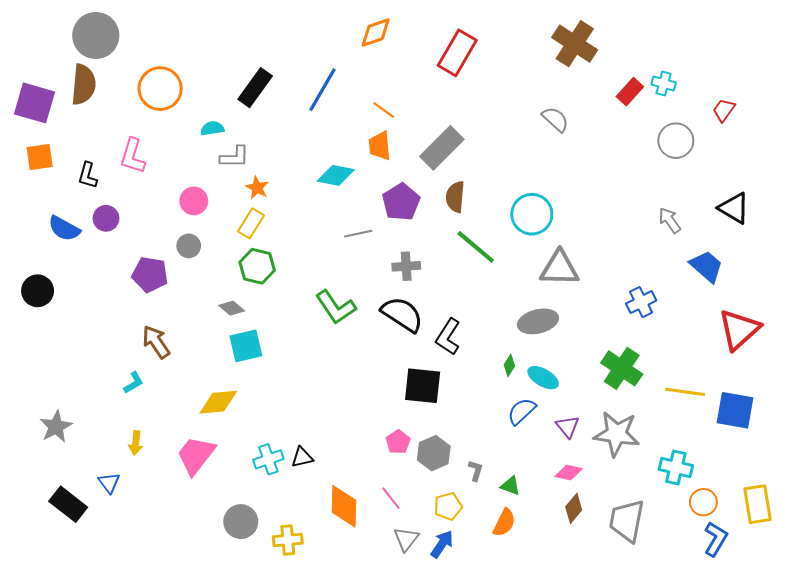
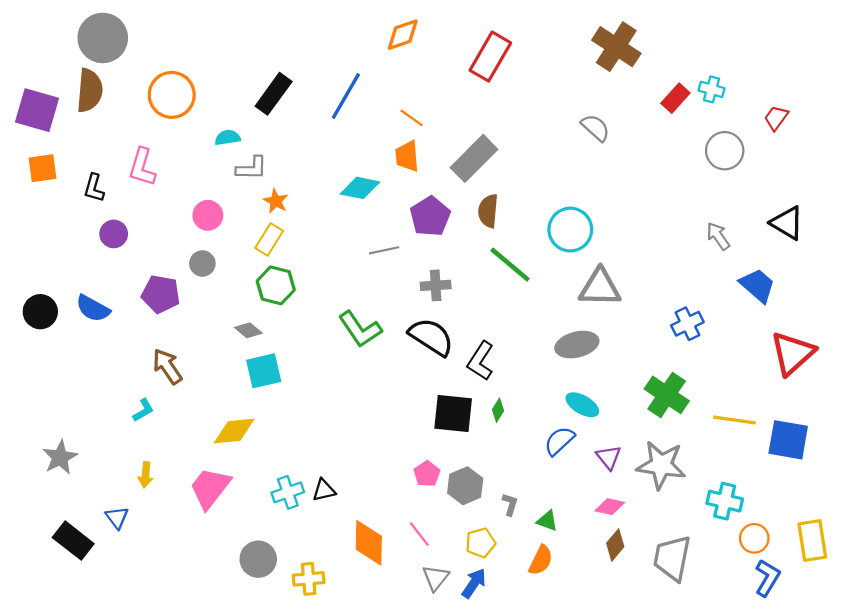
blue semicircle: (64, 229) -> (93, 308), moved
green diamond: (509, 365) -> (498, 410), moved

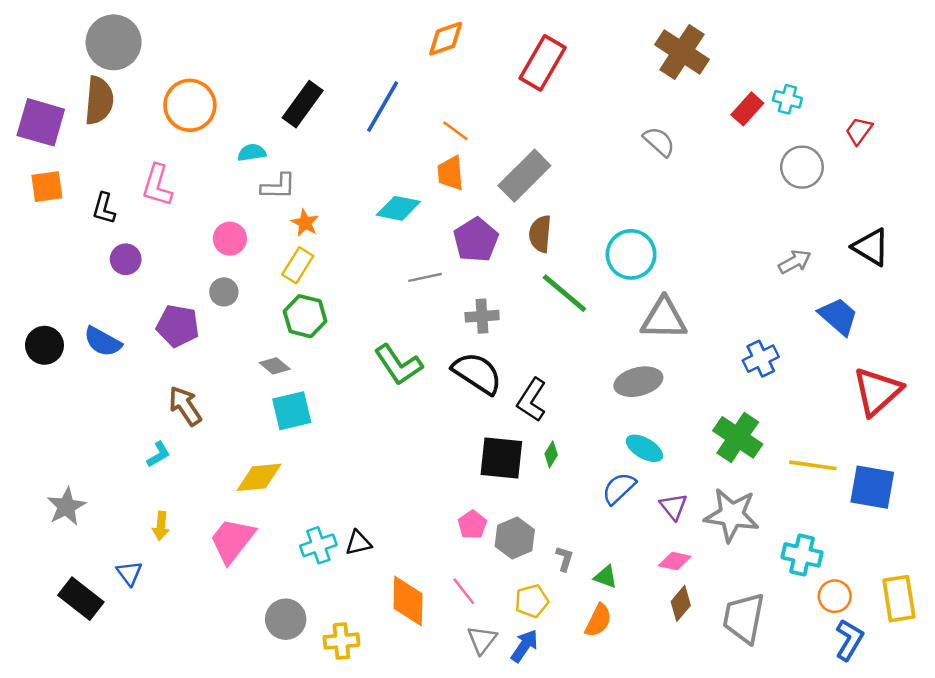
gray arrow: (718, 236) -> (795, 262), turned 96

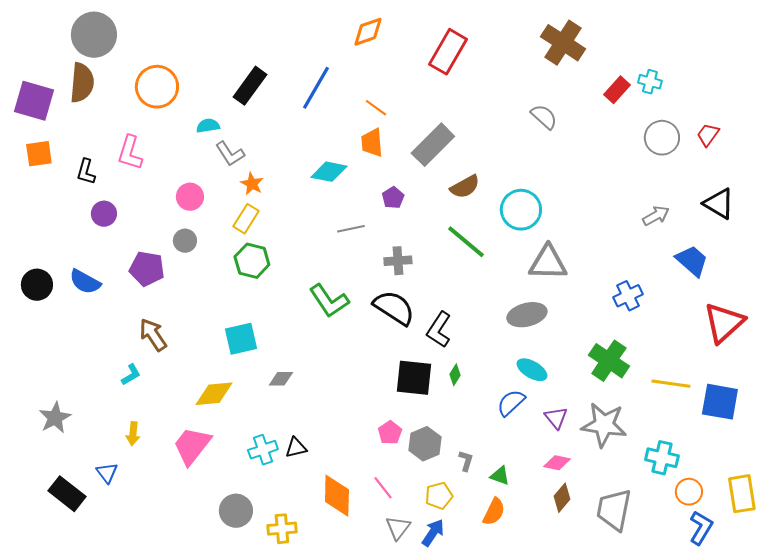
red trapezoid: (859, 131) -> (708, 135), moved
gray L-shape: (278, 187) -> (230, 154), turned 56
brown semicircle: (540, 234) -> (465, 187), moved, turned -124
purple pentagon: (476, 240) -> (393, 198), size x0.6
gray diamond: (275, 366) -> (281, 379), moved, turned -40

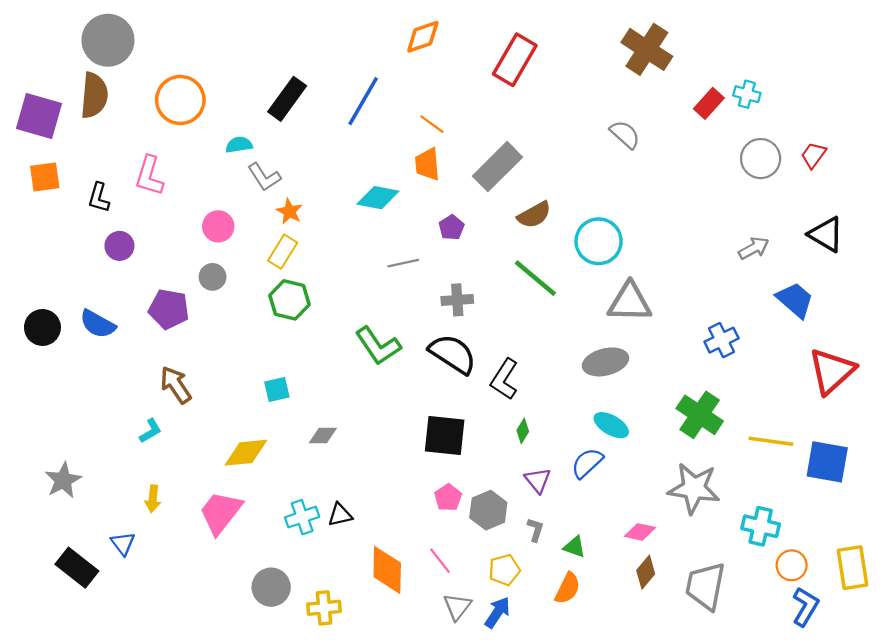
cyan square: (241, 339) -> (277, 390), size x0.7
black square: (414, 378) -> (445, 435), moved
purple triangle: (556, 418) -> (538, 480), moved

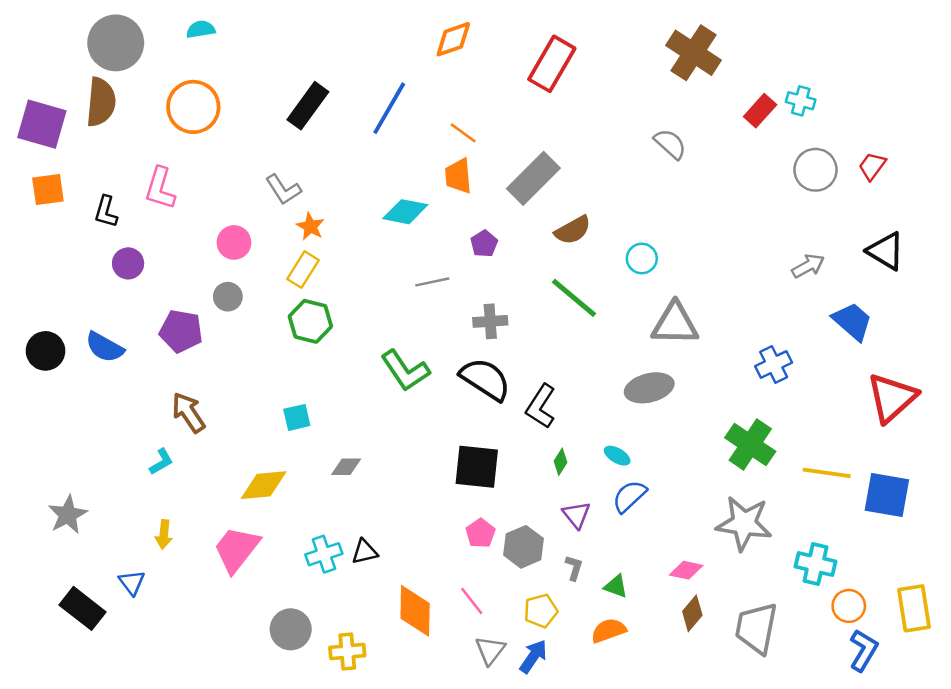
cyan semicircle: (239, 145) -> (201, 29), moved
cyan circle: (599, 241) -> (642, 258), size x0.6
cyan ellipse: (611, 425) -> (617, 456), moved, size x0.7
orange semicircle: (568, 588) -> (609, 631), turned -136

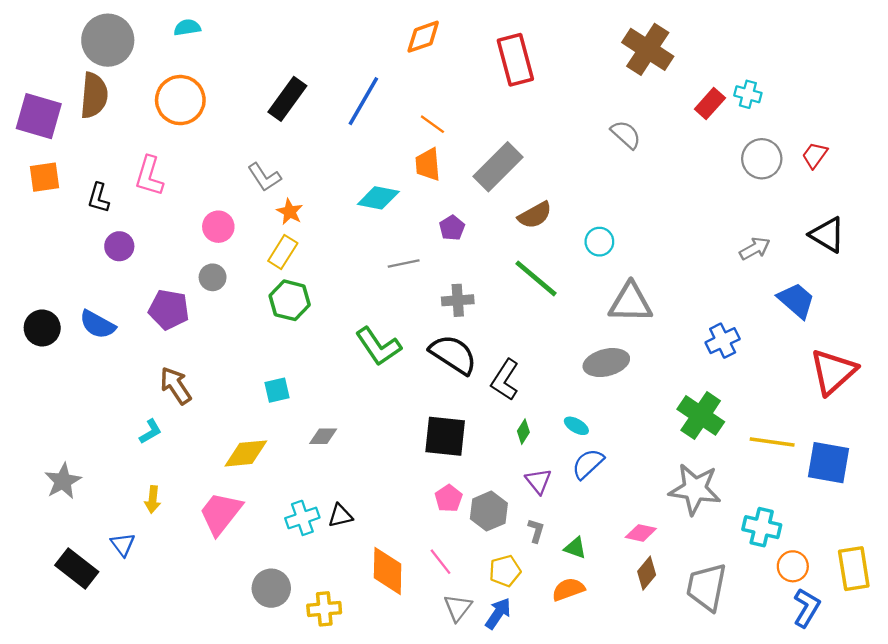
red rectangle: (552, 64) -> (515, 60), turned -45

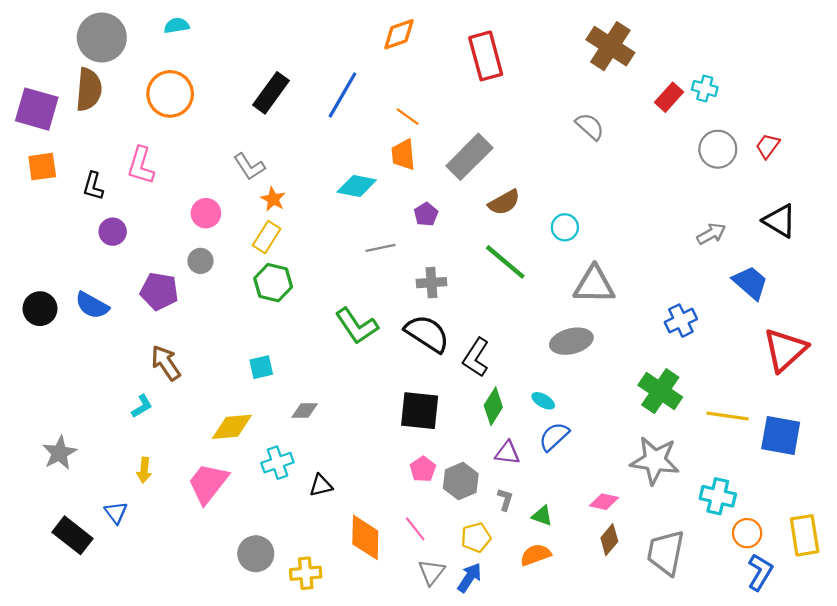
green diamond: (523, 432) -> (493, 406), size x1.6
purple triangle: (538, 481) -> (507, 453), turned -44
cyan cross: (302, 518) -> (277, 463), moved

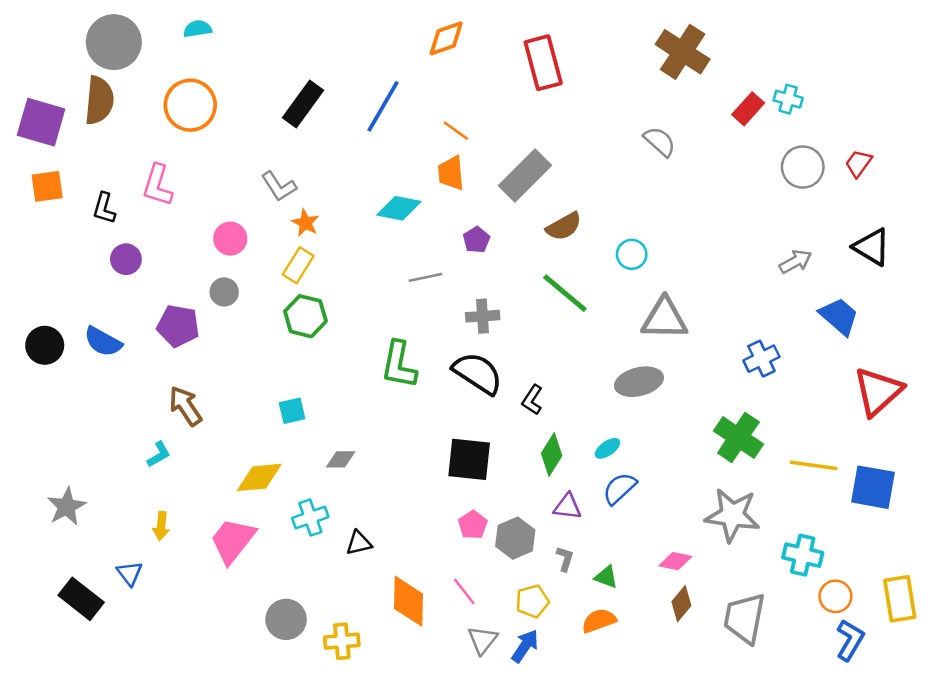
green L-shape: (357, 326) -> (399, 365), turned 45
black L-shape: (476, 357) -> (532, 400), size x0.7
cyan ellipse: (543, 401) -> (607, 448), turned -65

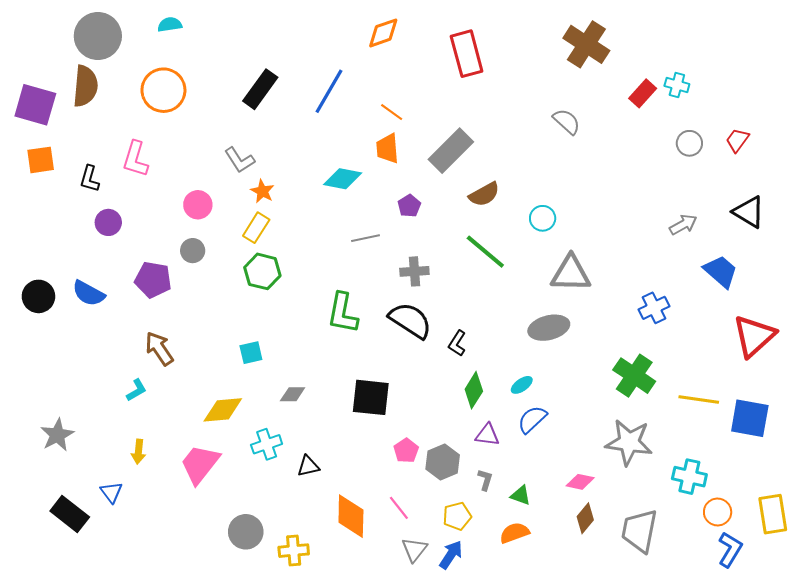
gray circle: (803, 167) -> (689, 143), size x0.7
black square: (469, 459) -> (371, 397), moved

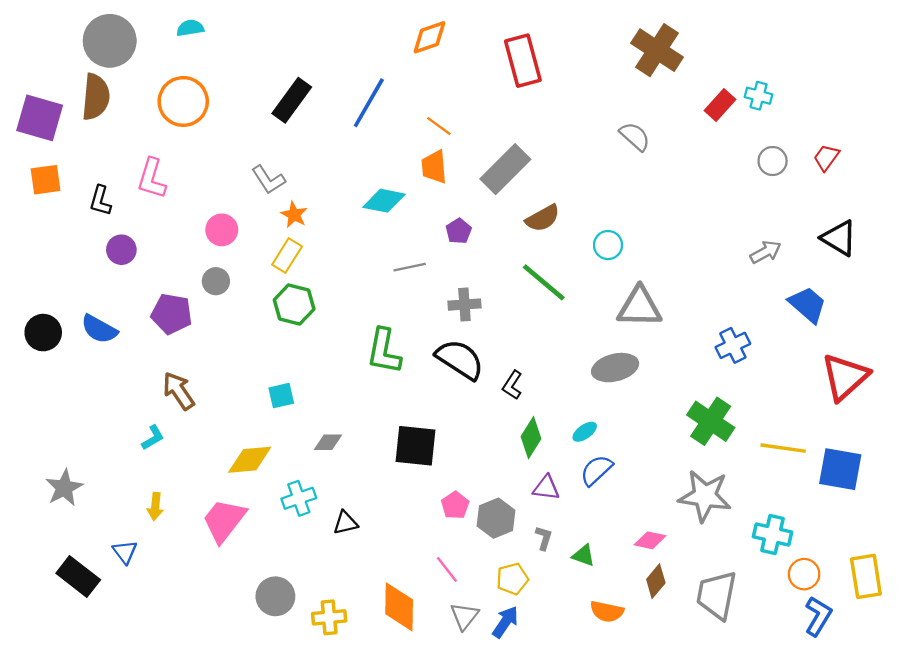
orange diamond: (351, 516) -> (399, 607), moved
orange semicircle: (514, 533) -> (607, 611), moved, turned -148

